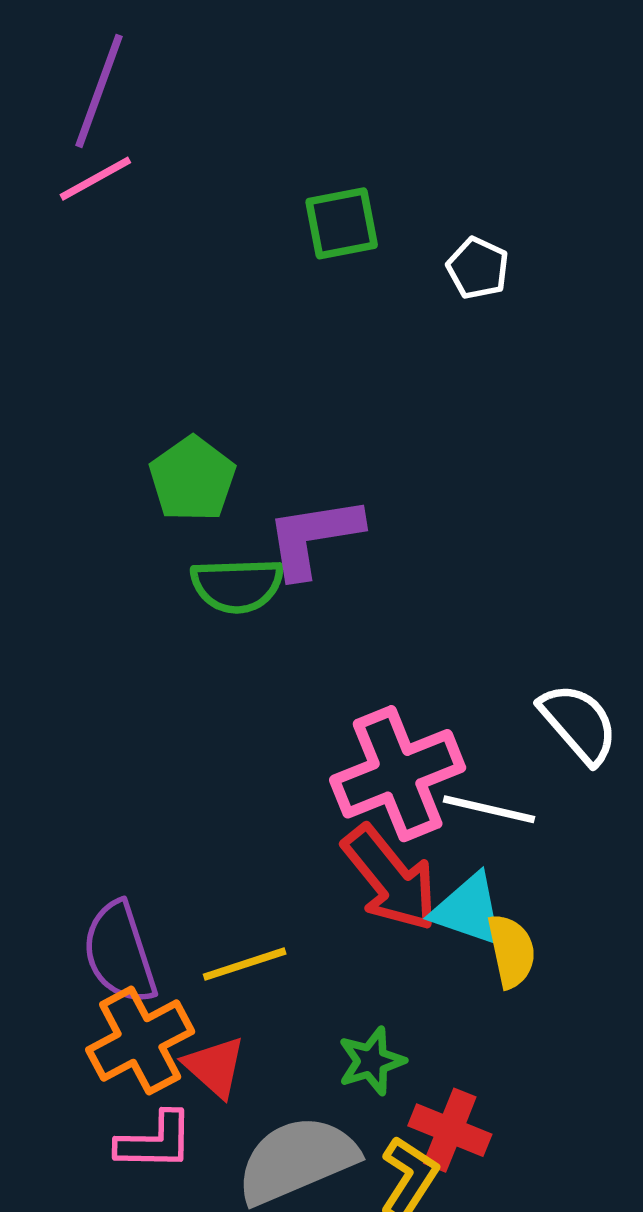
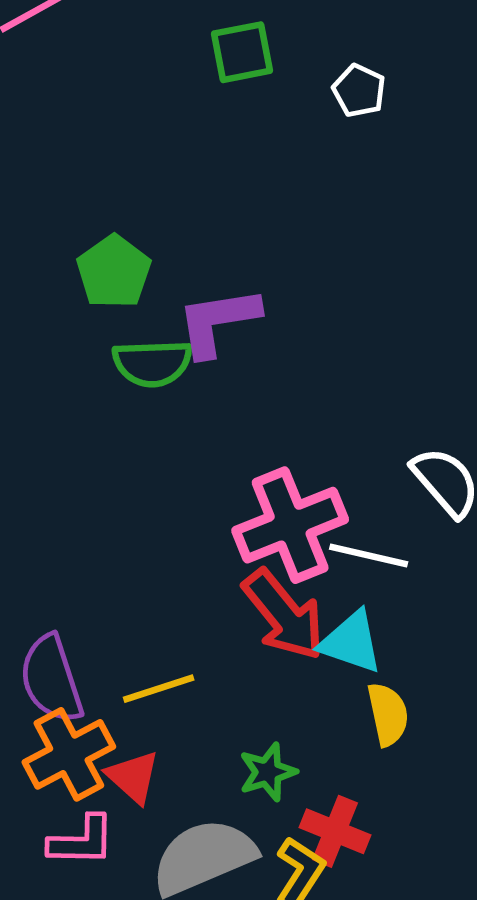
yellow semicircle: (511, 951) -> (388, 714), moved

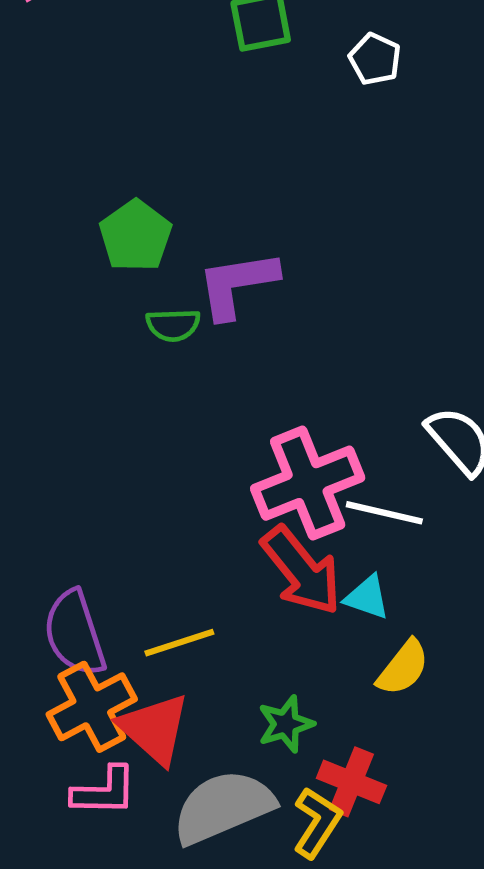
green semicircle: (152, 363) -> (173, 325), size x0.7
cyan triangle: (351, 642) -> (367, 597), size x0.7
yellow semicircle: (388, 714) -> (403, 668), turned 50
red triangle: (133, 777) -> (154, 729), size x1.4

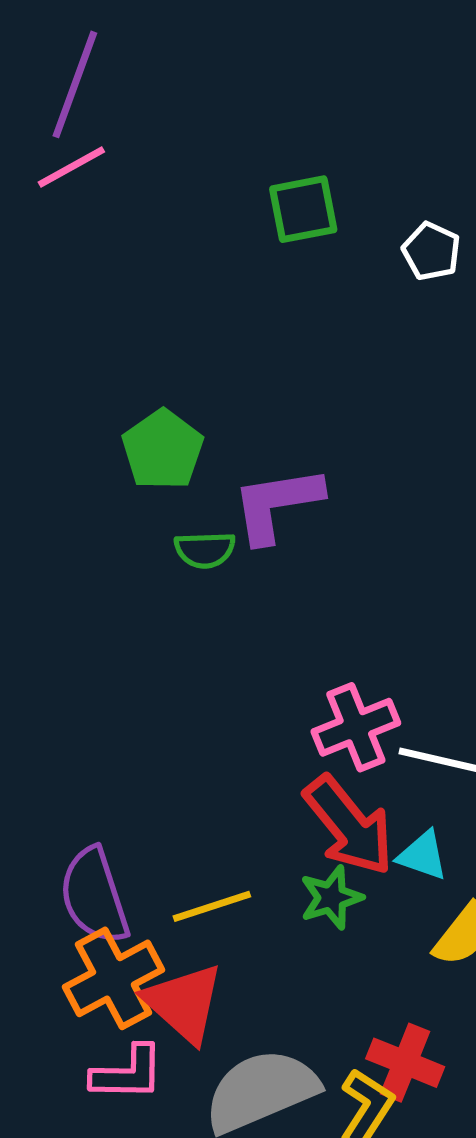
pink cross: (308, 483) -> (356, 727), size x0.7
green star: (286, 724) -> (331, 898), moved

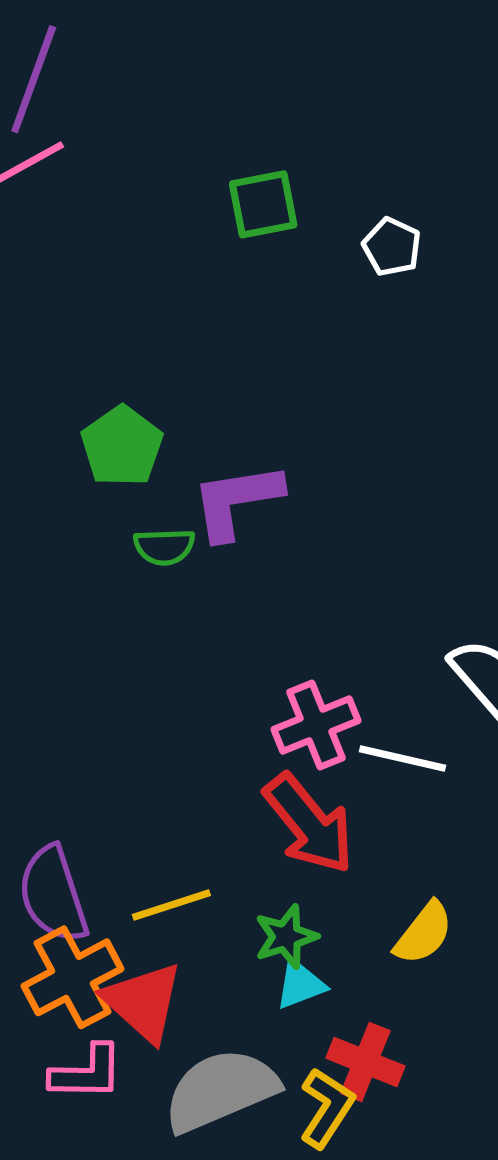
cyan triangle: (423, 855) -> (300, 984), moved, turned -40
green star: (331, 898) -> (286, 937), moved

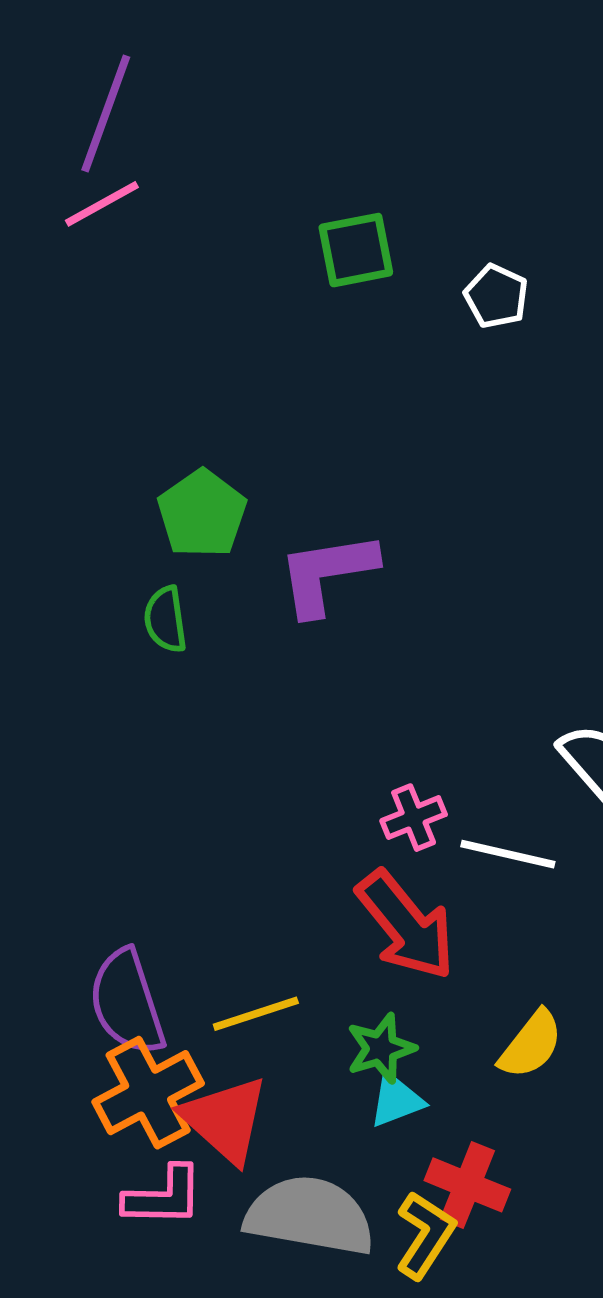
green semicircle: (164, 547) -> (165, 619), moved, turned 84
pink cross: (316, 725) -> (414, 818), size x0.7
gray semicircle: (221, 1090) -> (310, 1216), turned 33

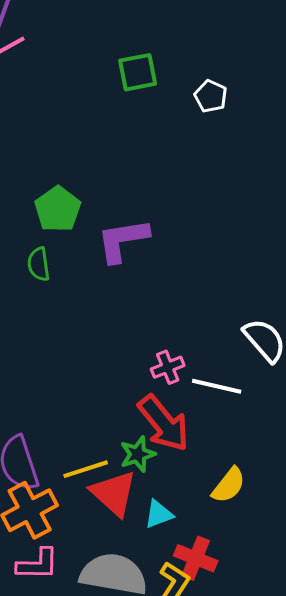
green star: (381, 1048) -> (138, 454), moved
red triangle: (225, 1120) -> (114, 493), moved

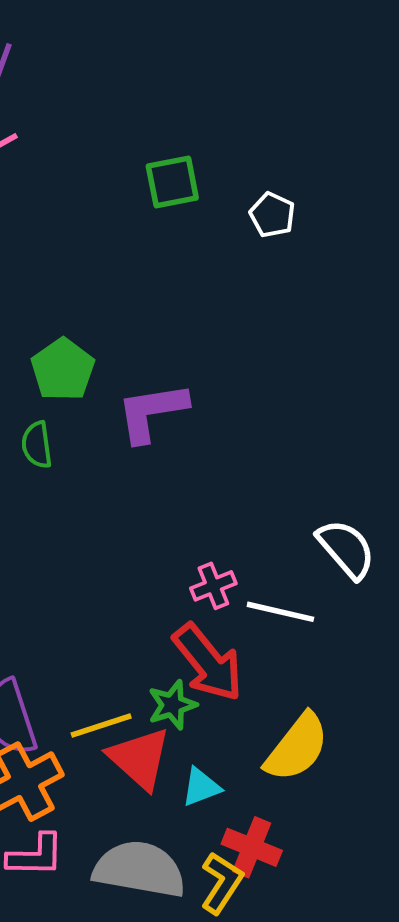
yellow semicircle: (229, 485) -> (297, 747), size x1.4

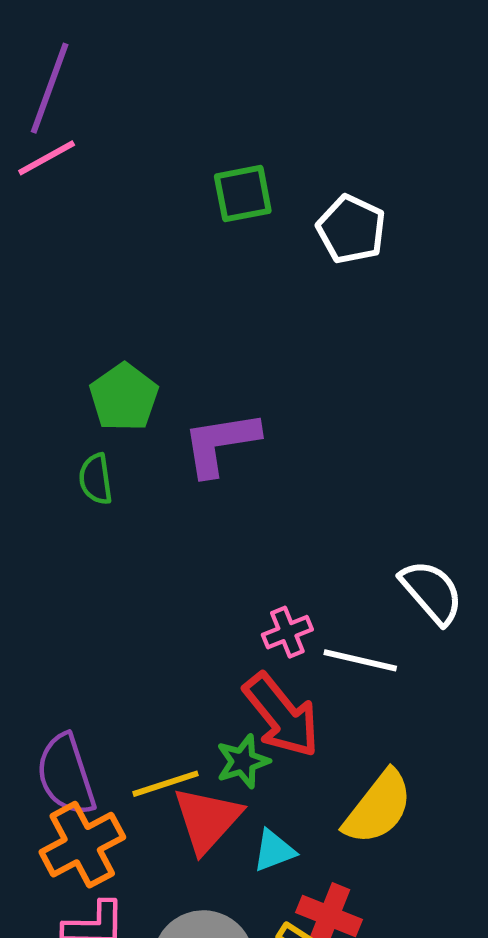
white pentagon: (272, 215) -> (351, 229), size x1.4
red triangle: (139, 758) -> (207, 819), turned 30

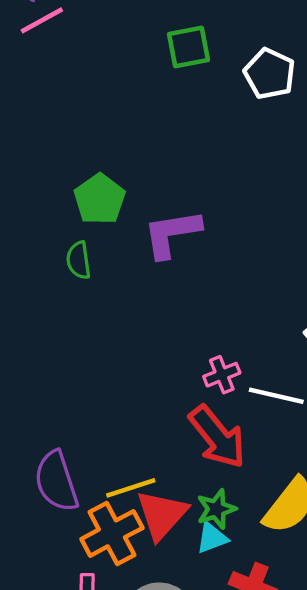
green star: (243, 761) -> (216, 509), moved
orange cross: (82, 845) -> (112, 533), moved

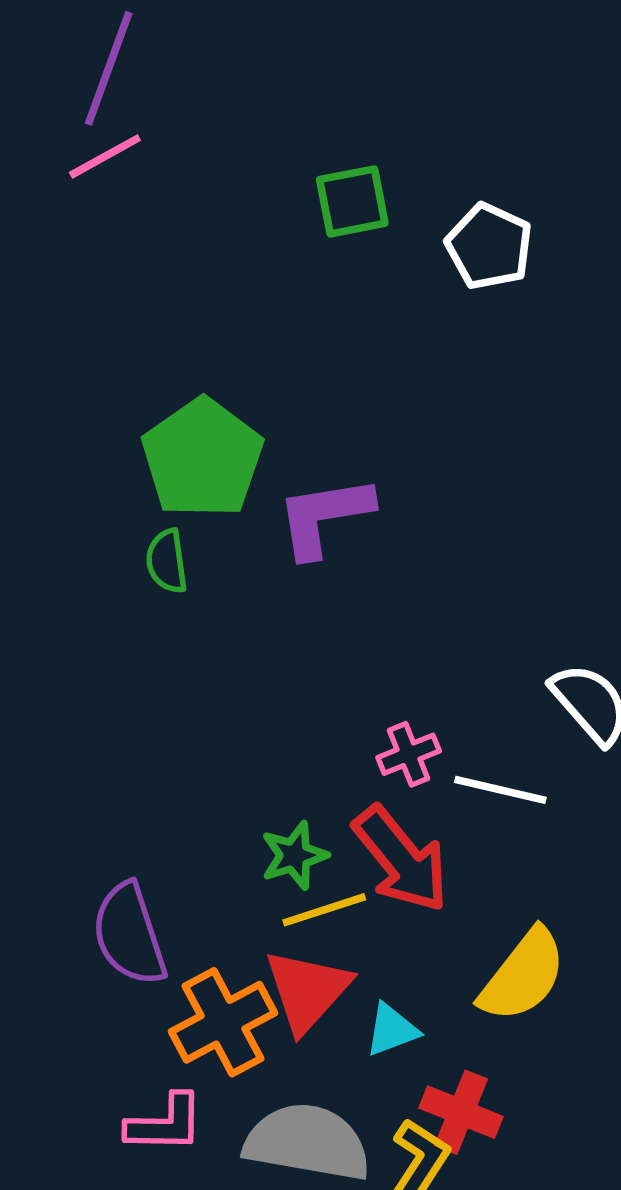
green pentagon: (100, 199) -> (202, 458), size x1.4
yellow line: (131, 488) -> (324, 910), moved
green star: (216, 509) -> (294, 855), moved

